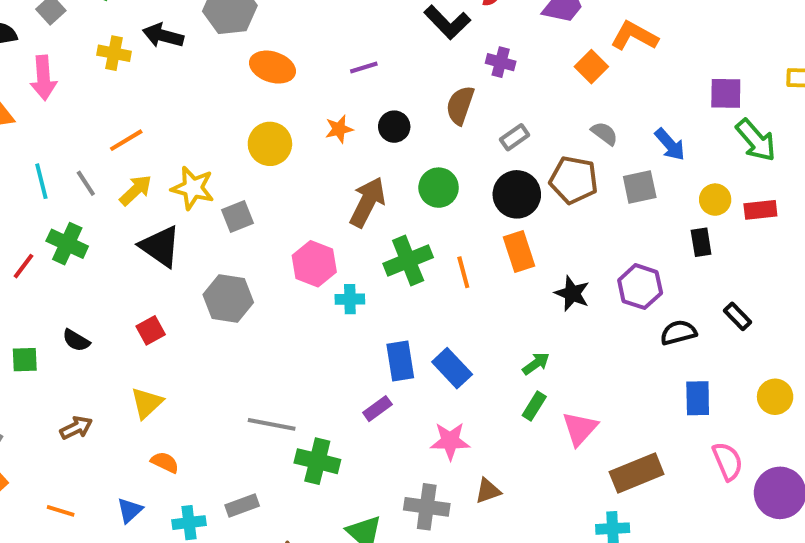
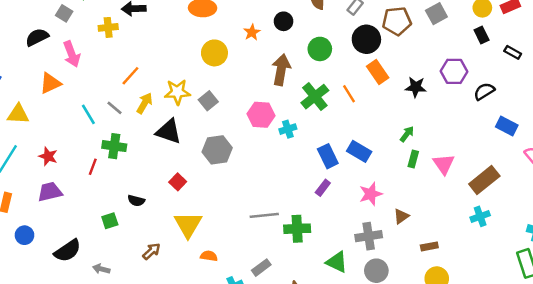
black rectangle: (737, 316) -> (513, 52), moved
blue rectangle: (698, 398) -> (507, 126), turned -45
yellow triangle: (147, 403) -> (188, 225), size x1.4

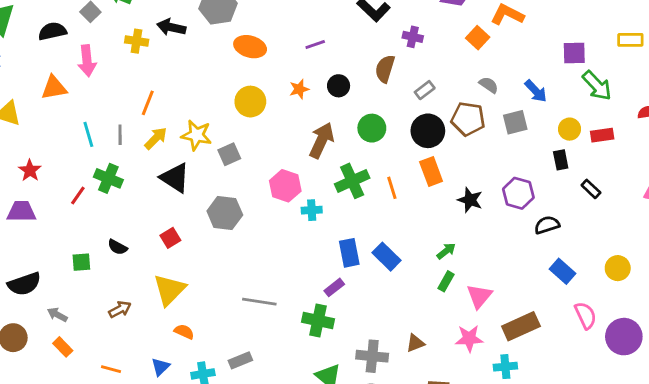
orange line: (130, 76) -> (148, 103), turned -35
gray line: (114, 108) -> (120, 135), turned 35
pink star: (371, 194) -> (469, 338), moved
green cross: (297, 229) -> (318, 320), moved

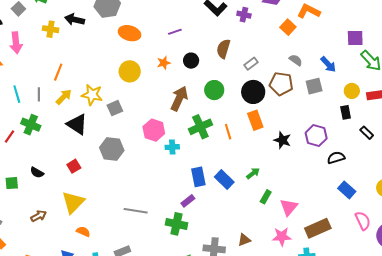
purple cross: (413, 37) -> (244, 15), moved
green arrow: (446, 251) -> (253, 173), moved

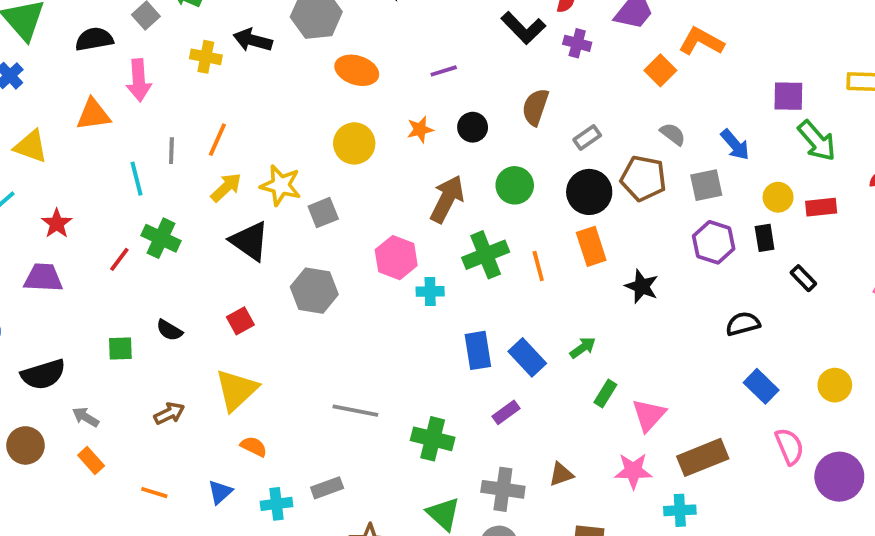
gray line: (39, 94) -> (171, 151), moved
purple hexagon: (316, 136) -> (714, 242), moved
purple rectangle: (188, 201) -> (506, 412), moved

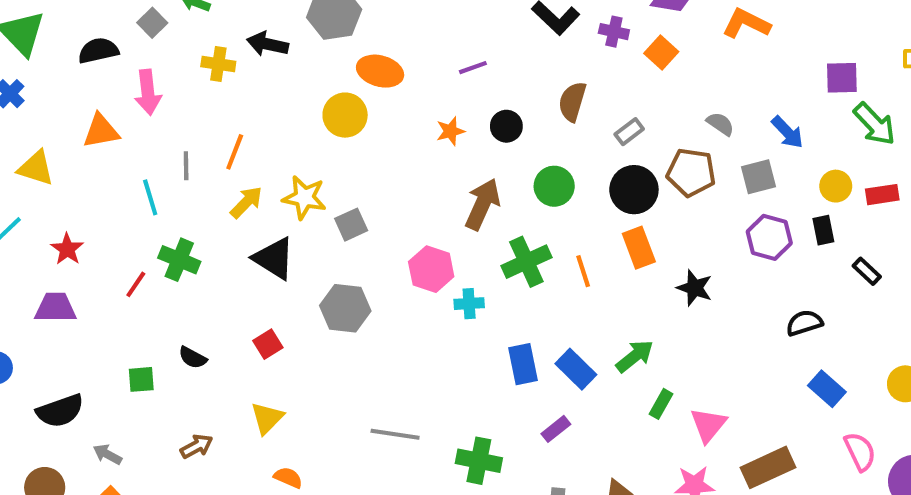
orange square: (660, 70) -> (661, 52), moved
yellow circle: (354, 143) -> (345, 115), moved
green arrow: (583, 348) -> (635, 356), size x1.4
yellow triangle: (236, 390) -> (267, 418), size x0.7

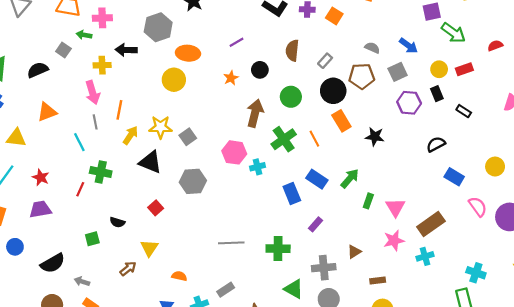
pink arrow: (148, 92) -> (93, 92), moved
blue rectangle: (576, 369) -> (317, 179), moved
yellow triangle: (267, 418) -> (149, 248), moved

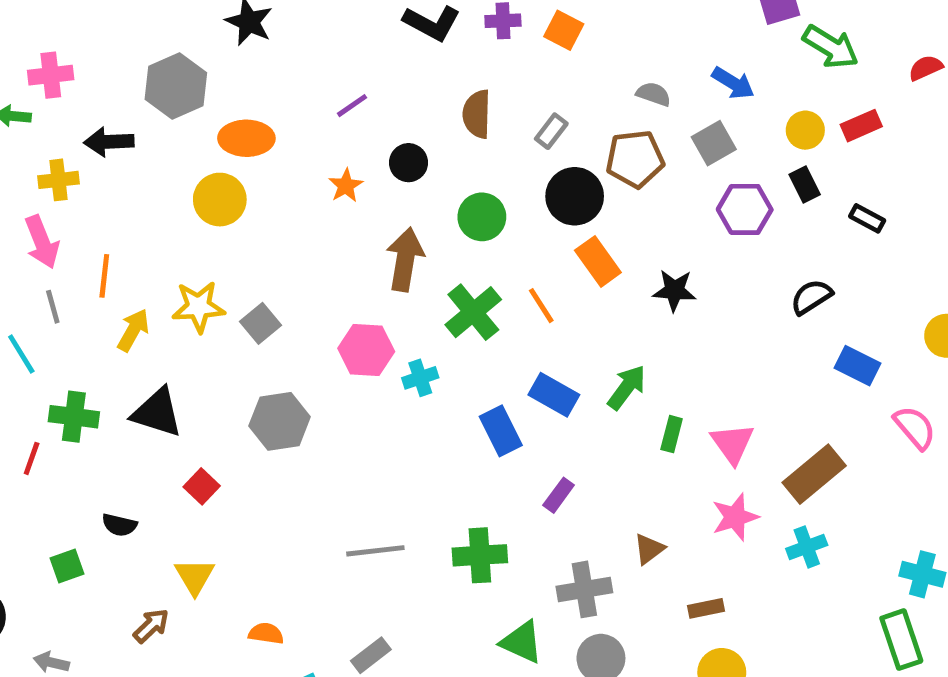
black triangle: (150, 162) -> (157, 412), moved

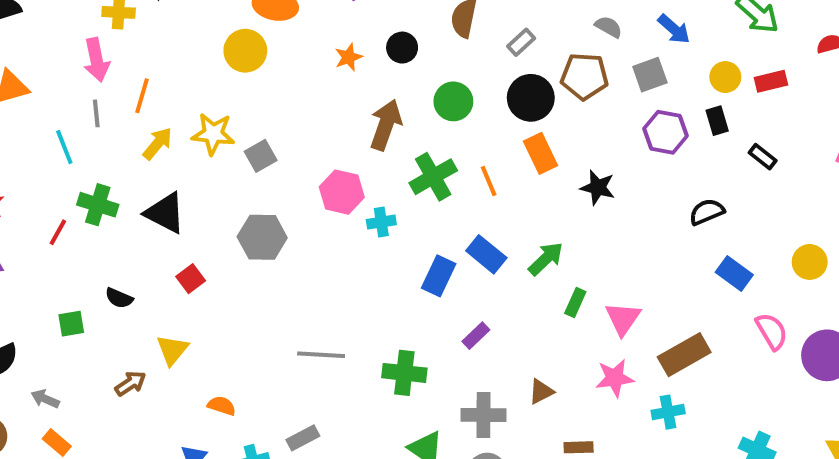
blue rectangle: (501, 431) -> (439, 276), turned 42

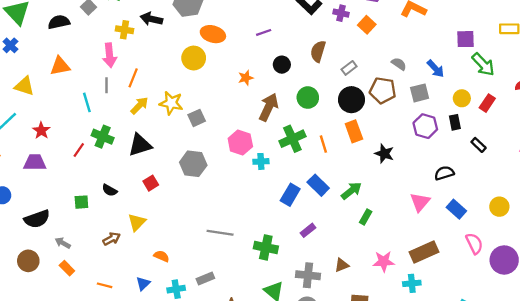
orange star: (348, 57) -> (246, 78), moved
red rectangle: (771, 81) -> (487, 103), turned -48
black triangle: (165, 213) -> (140, 145), turned -50
pink triangle: (623, 319) -> (420, 202), moved

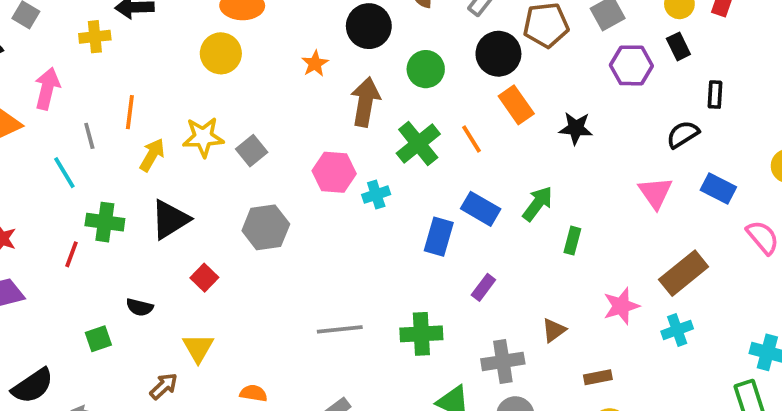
pink arrow: (110, 55) -> (47, 89), moved, turned -145
black circle: (282, 65) -> (369, 26), size x1.5
black rectangle: (479, 145) -> (715, 95), moved, turned 64

